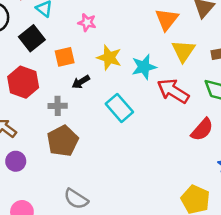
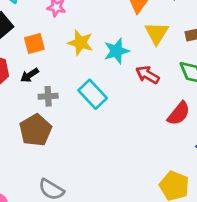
black arrow: (81, 82) -> (30, 75), moved
red arrow: (173, 91) -> (148, 75), size x0.7
gray cross: (58, 106) -> (48, 96), moved

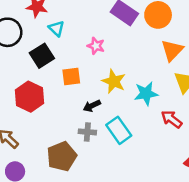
black arrow: (30, 75) -> (92, 106), moved
gray cross: (48, 96) -> (87, 132), moved

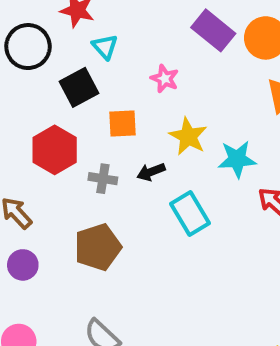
gray cross: (87, 132) -> (103, 179), moved

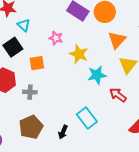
yellow star: (188, 136) -> (79, 54), moved
black arrow: (151, 172) -> (63, 132), moved, turned -40
cyan rectangle: (190, 213) -> (87, 118), moved

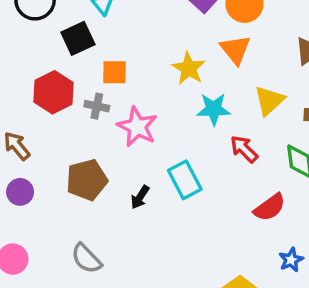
pink star: (56, 38) -> (137, 127), moved, size x1.6
orange triangle: (117, 40) -> (235, 50), moved, turned -30
gray cross: (30, 92) -> (97, 106), moved

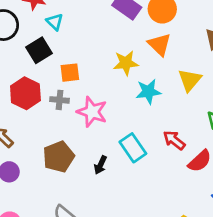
yellow star: (189, 68) -> (126, 63), turned -30
red arrow: (244, 149) -> (174, 140), moved

